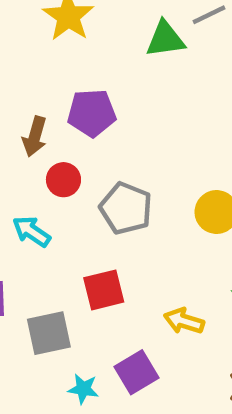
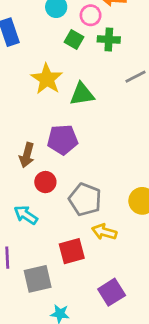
green triangle: (165, 39) -> (82, 94), moved
yellow arrow: (184, 321) -> (104, 232), moved
purple square: (137, 372) -> (112, 292), moved

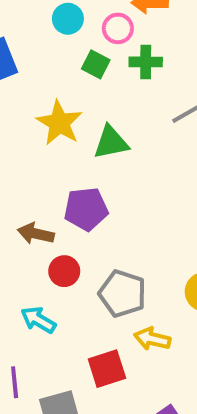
brown arrow: (27, 155) -> (36, 234), turned 90

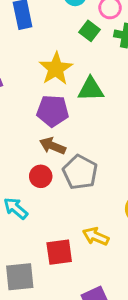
purple pentagon: (86, 209) -> (53, 111), moved
brown arrow: (36, 234) -> (52, 146), moved
gray pentagon: (122, 294) -> (80, 172), moved

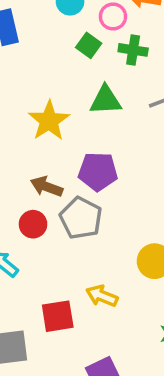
yellow star: (56, 69) -> (49, 121), moved
green triangle: (91, 89) -> (106, 100), moved
purple pentagon: (53, 111) -> (98, 171), moved

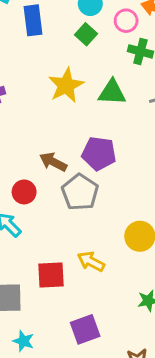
green square: (89, 45) -> (86, 34), moved
yellow star: (49, 121) -> (66, 85), moved
red circle: (33, 224) -> (24, 192), moved

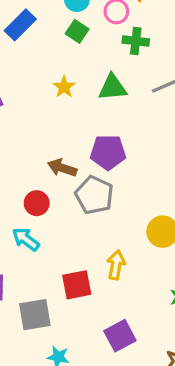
blue rectangle: (33, 20) -> (20, 25), turned 60
yellow star: (66, 85) -> (64, 87), size x0.6
yellow arrow: (91, 262) -> (116, 265), turned 80

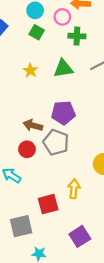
red circle: (37, 203) -> (27, 149), moved

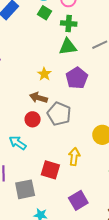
green cross: (77, 36) -> (69, 24), moved
yellow star: (30, 71) -> (44, 74), moved
purple pentagon: (63, 113) -> (77, 78), moved, turned -30
red square: (48, 204) -> (50, 170), turned 30

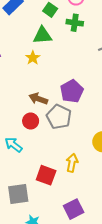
green triangle: (68, 47) -> (42, 35), moved
yellow star: (44, 74) -> (33, 58), moved
purple pentagon: (77, 78) -> (72, 91), moved

